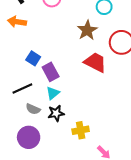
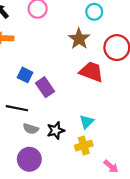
black line: (22, 89) -> (17, 108), turned 42
cyan triangle: (53, 93) -> (87, 122), moved

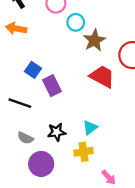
cyan circle: (94, 12) -> (76, 22), moved
gray semicircle: (31, 129) -> (25, 138), moved
purple circle: (29, 159) -> (41, 164), moved

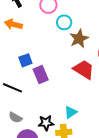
blue square: (33, 70) -> (25, 60), turned 32
black star: (57, 132) -> (46, 123), moved

